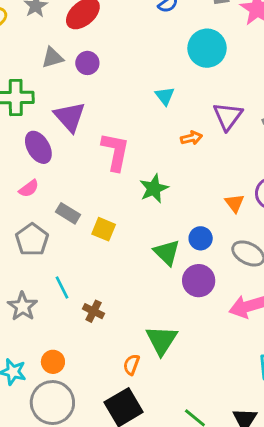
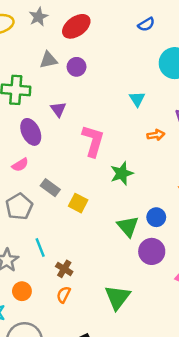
purple triangle: (70, 117) -> (58, 109), size x0.6
orange circle: (53, 362) -> (22, 291), moved
orange semicircle: (131, 365) -> (64, 295), moved

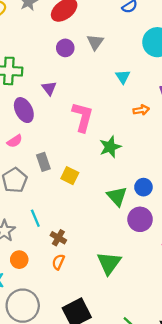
gray triangle: (48, 60) -> (95, 42), moved, turned -42
gray rectangle: (50, 188) -> (43, 162), turned 36

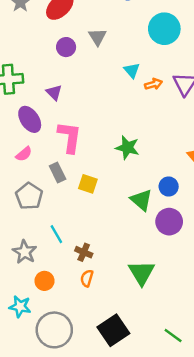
orange arrow: (141, 110) -> (154, 84), moved
pink L-shape: (83, 117) -> (70, 137), moved
green star: (110, 147) -> (127, 148), turned -30

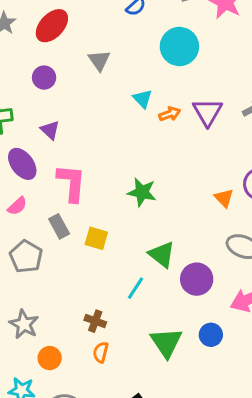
purple circle: (66, 47) -> (44, 78), moved
blue circle: (169, 186) -> (211, 335), moved
cyan line: (56, 234) -> (135, 288), moved, turned 66

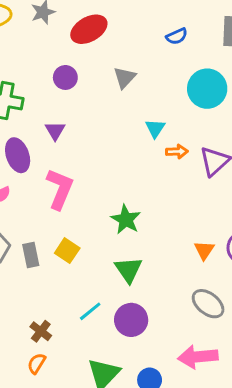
gray rectangle: (59, 226) -> (31, 255), moved
green triangle: (162, 255) -> (128, 270), moved
purple circle: (197, 279) -> (131, 320), moved

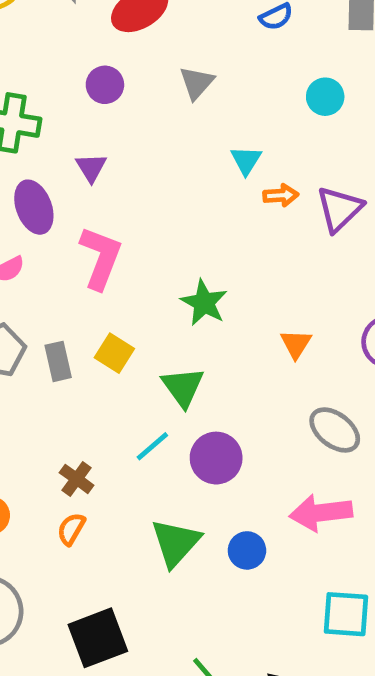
cyan circle: (207, 89) -> (325, 97), size x0.6
orange triangle: (204, 250) -> (296, 344), moved
green triangle: (128, 270) -> (183, 387), moved

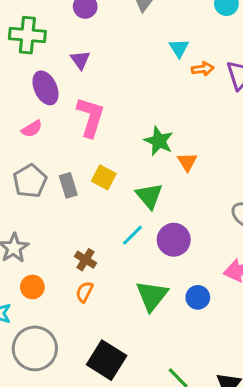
orange triangle: (296, 344) -> (187, 162), moved
black square: (98, 638) -> (107, 360), turned -33

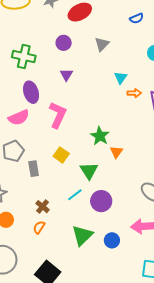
purple triangle: (80, 60) -> (66, 75), moved
pink semicircle: (32, 129) -> (19, 117), size x1.5
gray rectangle: (68, 185) -> (34, 169), moved

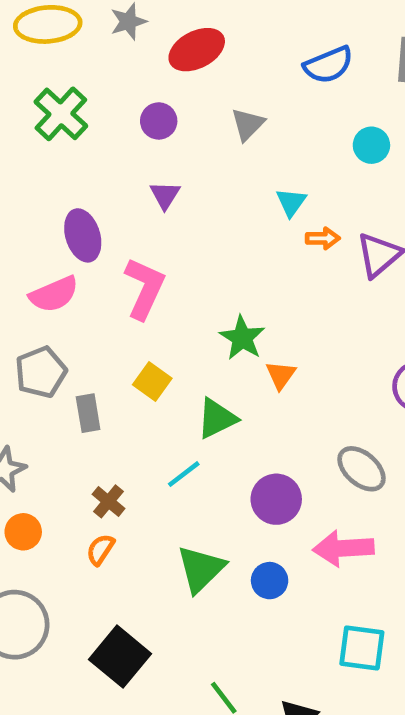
blue semicircle: (137, 18) -> (328, 65), size x1.5
green cross: (24, 56) -> (61, 114), moved, turned 30
green triangle: (89, 171) -> (217, 418), turned 36
purple circle: (101, 201) -> (276, 499), moved

